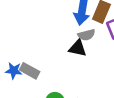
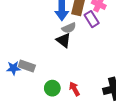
black triangle: (78, 48) -> (64, 40), turned 35

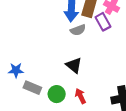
black triangle: (64, 40) -> (74, 65), moved
gray rectangle: (27, 66) -> (32, 88), moved

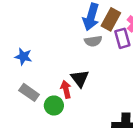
blue star: (16, 70) -> (23, 57), moved
red arrow: (80, 96) -> (66, 89), moved

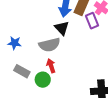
gray semicircle: (93, 41) -> (49, 45), moved, size x1.5
black triangle: (80, 78) -> (62, 28), moved

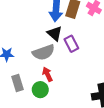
purple rectangle: (92, 21) -> (71, 44), moved
gray rectangle: (22, 71) -> (18, 83), turned 49

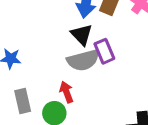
gray semicircle: (44, 52) -> (83, 60), moved

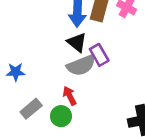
gray rectangle: (23, 101) -> (31, 109), turned 70

